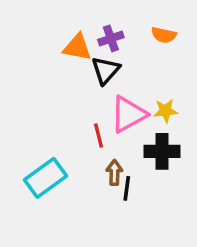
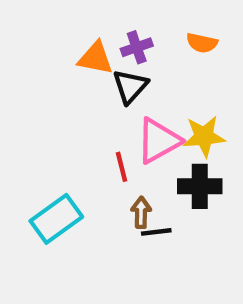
yellow star: (166, 111) -> (204, 136), size x1.4
black line: (127, 188) -> (156, 232), turned 75

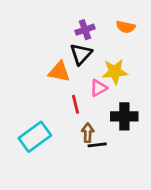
orange triangle: (95, 58) -> (59, 72), moved
yellow star: (204, 136) -> (115, 72), moved
pink triangle: (158, 141) -> (99, 88), size x0.6

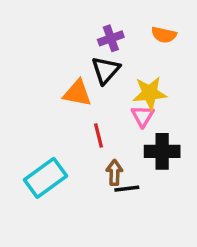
pink triangle: (99, 88) -> (143, 116), moved, turned -30

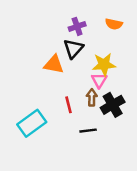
red line: (98, 136) -> (68, 105), moved
black cross: (162, 151) -> (113, 105), turned -30
brown arrow: (114, 173) -> (92, 98), moved

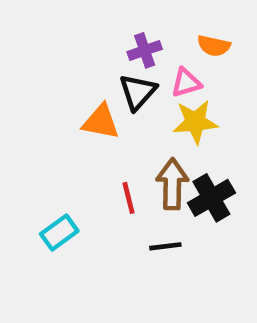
pink triangle: (99, 80) -> (186, 83), moved, turned 42
brown arrow: (92, 98) -> (172, 184), size x1.5
cyan rectangle: (32, 123) -> (59, 232), size x0.7

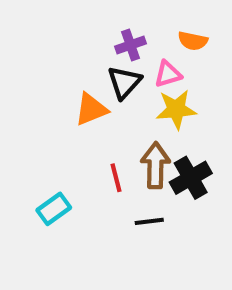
orange triangle: (101, 122) -> (91, 109), turned -33

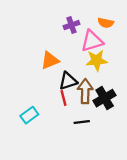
pink triangle: (168, 74) -> (92, 41), size x1.5
black triangle: (124, 82) -> (68, 81), moved, turned 30

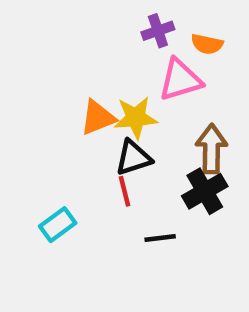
purple cross: (71, 25) -> (158, 31), moved
yellow star: (97, 60) -> (136, 118), moved
brown arrow: (85, 91) -> (211, 149), moved

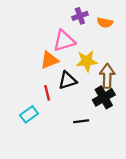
pink triangle: (180, 80) -> (64, 41), moved
yellow star: (136, 118) -> (87, 61), moved
red line: (124, 191) -> (47, 93), moved

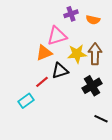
brown arrow: (107, 76) -> (95, 54), moved
red line: (47, 93) -> (42, 82), turned 64
black line: (81, 121) -> (101, 119), moved, turned 32

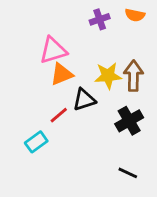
orange semicircle: (93, 20) -> (135, 15), moved
pink triangle: (57, 36) -> (53, 50), moved
black line: (101, 119) -> (128, 173), moved

